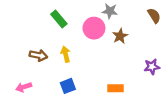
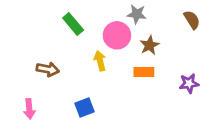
yellow arrow: (66, 54) -> (100, 61), moved
pink arrow: (24, 87) -> (29, 109), turned -77
orange rectangle: (116, 88) -> (144, 72), moved

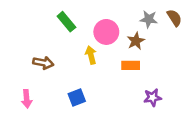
gray star: (137, 14) -> (149, 19), moved
purple star: (189, 83) -> (153, 97), moved

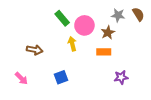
green rectangle: (66, 22) -> (62, 18), moved
pink arrow: (27, 99) -> (21, 78), turned -40

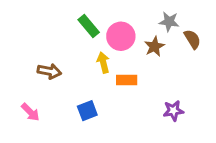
brown semicircle: (138, 14) -> (192, 39), moved
orange rectangle: (104, 52) -> (127, 80), moved

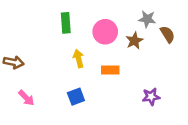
green rectangle: (89, 26) -> (66, 23), moved, turned 36
yellow arrow: (103, 63) -> (78, 58), moved
brown arrow: (49, 71) -> (14, 62), moved

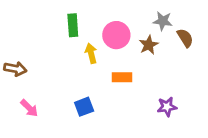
yellow arrow: (78, 58) -> (91, 53), moved

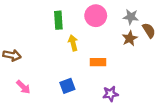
pink circle: (116, 35) -> (96, 16), moved
brown star: (149, 45) -> (130, 38), moved
purple star: (167, 107) -> (110, 94), moved

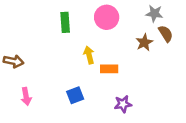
gray star: (131, 17) -> (154, 14), moved
yellow arrow: (73, 43) -> (89, 55), moved
pink arrow: (23, 87) -> (26, 97), turned 35

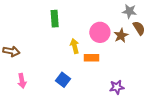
pink circle: (107, 17) -> (100, 32), moved
blue square: (75, 95) -> (63, 80), turned -32
purple star: (123, 104) -> (117, 87), moved

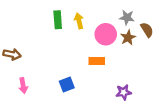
gray star: (129, 11) -> (127, 18), moved
yellow arrow: (75, 46) -> (79, 21), moved
blue square: (63, 80) -> (67, 84), turned 32

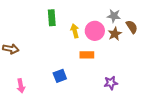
yellow arrow: (79, 21) -> (75, 31), moved
pink arrow: (23, 86) -> (21, 86), moved

